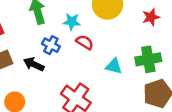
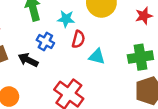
red semicircle: (85, 42) -> (78, 39), turned 72
cyan triangle: (114, 66) -> (97, 57), moved

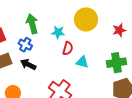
blue cross: (45, 41) -> (25, 45), moved

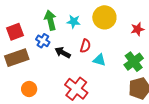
cyan star: (58, 32) -> (74, 22), moved
green cross: (116, 63) -> (134, 62), turned -30
black arrow: (28, 64) -> (63, 52), moved

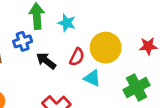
yellow circle: (104, 17) -> (106, 48), moved
blue cross: (43, 41) -> (23, 41), turned 32

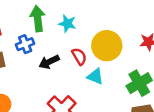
red semicircle: (77, 57) -> (79, 56), turned -54
black arrow: (46, 61) -> (49, 62), turned -60

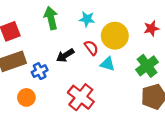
cyan star: (67, 24) -> (87, 19), moved
blue cross: (25, 44) -> (40, 71), moved

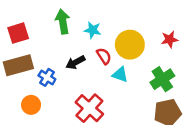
cyan star: (87, 19) -> (93, 30), moved
blue cross: (40, 71) -> (47, 77), turned -35

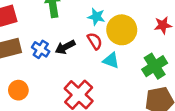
cyan star: (93, 30) -> (96, 17), moved
blue cross: (47, 77) -> (41, 49), moved

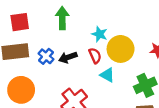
orange circle: (18, 90) -> (21, 90), size x1.5

